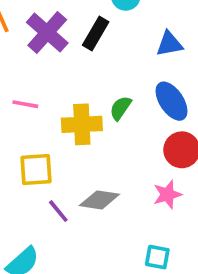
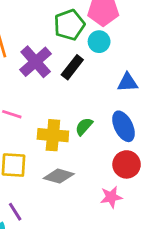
gray diamond: (99, 200) -> (59, 176), moved
purple line: (58, 211) -> (15, 212), moved

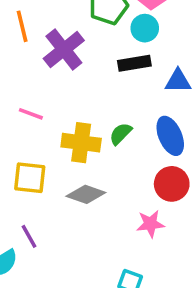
black rectangle: (72, 67) -> (134, 63), moved, turned 40

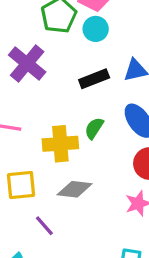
black rectangle: (134, 63) -> (94, 79), moved
purple line: (29, 236) -> (44, 226), moved

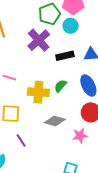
purple cross: (27, 63) -> (39, 40), moved
gray diamond: (75, 189) -> (55, 121), moved

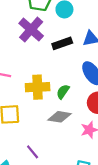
green semicircle: (60, 86) -> (63, 92), moved
purple line: (21, 140) -> (33, 152), moved

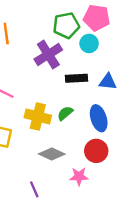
green semicircle: (63, 92) -> (65, 113), moved
purple line: (33, 152) -> (34, 189), moved

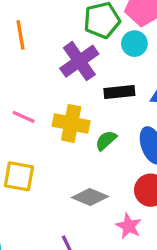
yellow cross: (38, 116) -> (71, 123), moved
pink star: (79, 176) -> (129, 226), turned 30

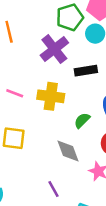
green semicircle: (106, 140) -> (82, 120), moved
gray diamond: (90, 197) -> (68, 151), turned 50

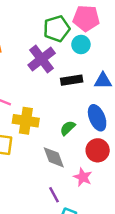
yellow cross: (51, 96) -> (26, 121), moved
purple line: (54, 189) -> (54, 195), moved

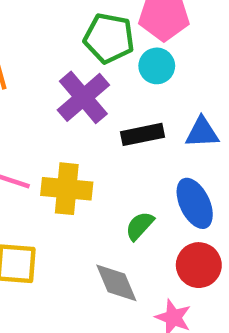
green pentagon: (57, 29) -> (109, 38), turned 30
yellow cross: (26, 121) -> (67, 189), moved

